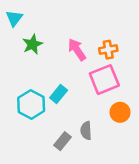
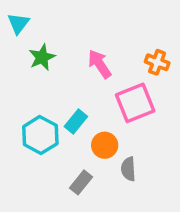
orange cross: (108, 50) -> (157, 62), moved, turned 30
orange circle: (120, 112) -> (105, 145), moved
gray semicircle: (86, 131) -> (128, 169), moved

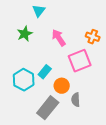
cyan triangle: (18, 23) -> (39, 11), moved
gray rectangle: (81, 182) -> (48, 108), size x1.6

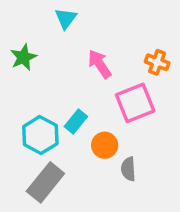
green star: (25, 34) -> (23, 57), moved
gray rectangle: (48, 108) -> (45, 182), moved

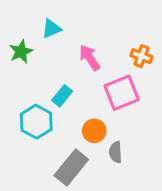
cyan triangle: (66, 18) -> (51, 29), moved, turned 30
cyan rectangle: (76, 122) -> (62, 96), moved
gray rectangle: (45, 182) -> (71, 167), moved

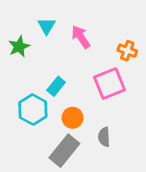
cyan triangle: (51, 29) -> (47, 26), turned -36
pink arrow: (90, 58) -> (81, 37), moved
orange circle: (94, 131) -> (73, 118), moved

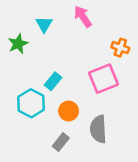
pink arrow: (81, 37) -> (83, 17), moved
gray semicircle: (104, 137) -> (98, 129), size x1.5
gray rectangle: (64, 151) -> (61, 142), size x0.6

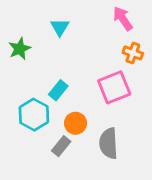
pink arrow: (83, 17) -> (123, 19), moved
cyan triangle: (44, 24) -> (60, 27), moved
gray rectangle: (61, 142) -> (61, 146), moved

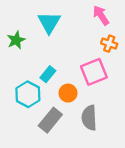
cyan triangle: (60, 27) -> (49, 22), size x1.5
orange circle: (75, 123) -> (68, 93), moved
gray rectangle: (61, 146) -> (50, 120), size x1.5

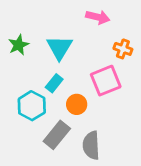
pink arrow: (101, 15) -> (98, 17), moved, turned 138
cyan triangle: (49, 22) -> (59, 48), moved
gray semicircle: (89, 118) -> (91, 145), moved

